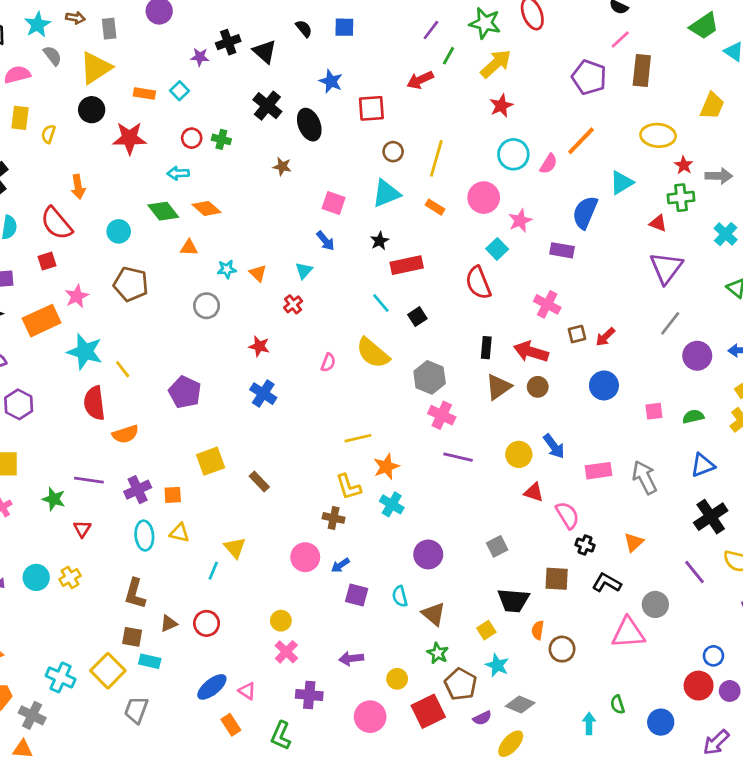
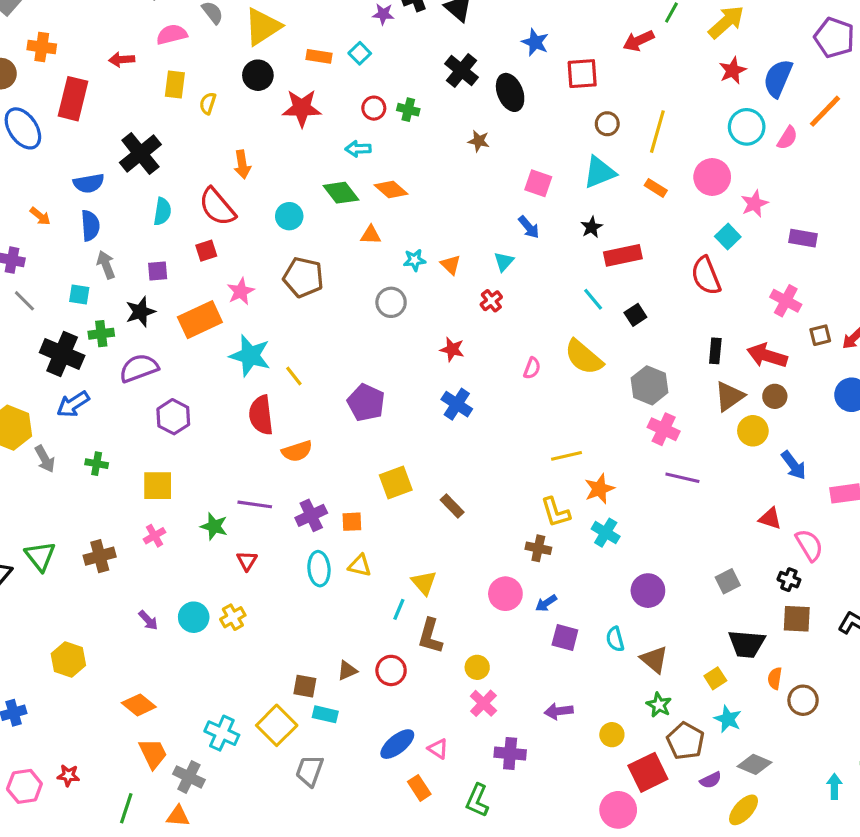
blue semicircle: (585, 212) -> (778, 78), moved
yellow circle: (519, 454) -> (753, 431), moved
black cross: (585, 545) -> (789, 580), moved
brown L-shape: (135, 594) -> (430, 636), moved
pink circle: (370, 717) -> (618, 810), moved

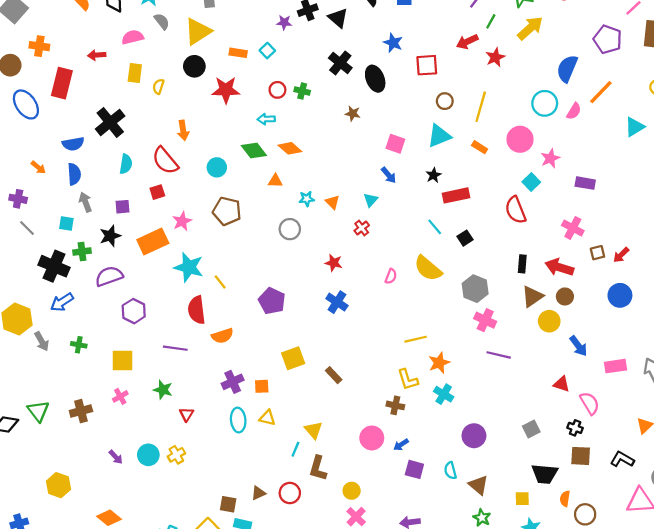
red star: (733, 70) -> (495, 57), moved
purple line: (255, 504) -> (175, 348), moved
yellow square: (715, 678) -> (522, 499), turned 32

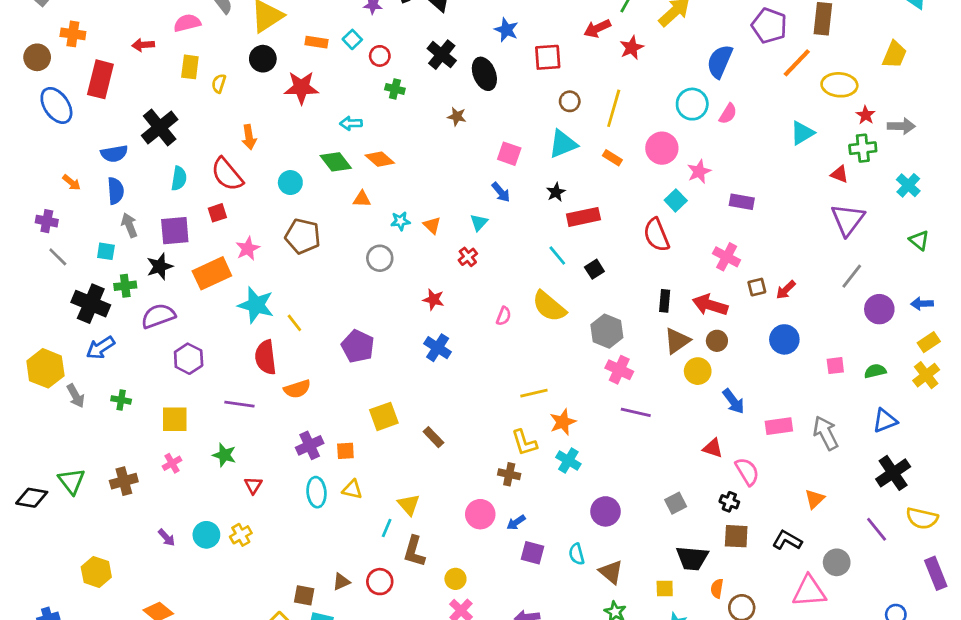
red circle: (277, 90) -> (380, 56), moved
orange line: (601, 92) -> (797, 63), moved
purple square: (122, 207) -> (175, 231), size x1.6

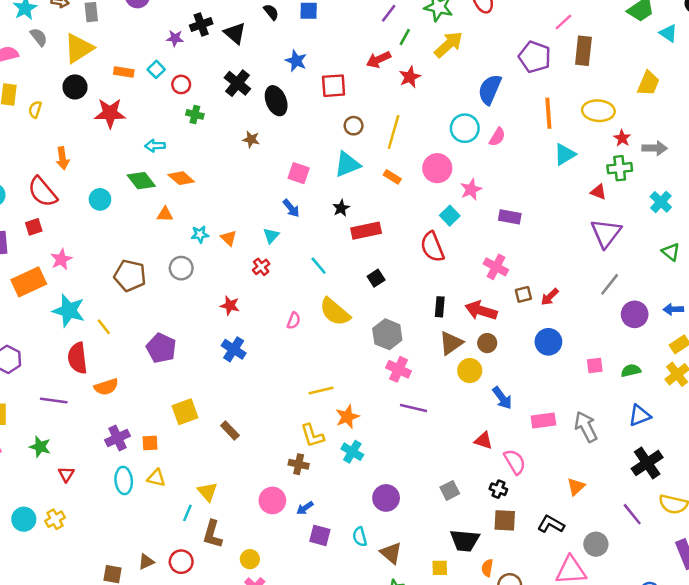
orange line: (797, 63) -> (548, 113), moved, turned -48
brown pentagon: (303, 236) -> (130, 276), moved
cyan line: (557, 255) -> (319, 266), moved

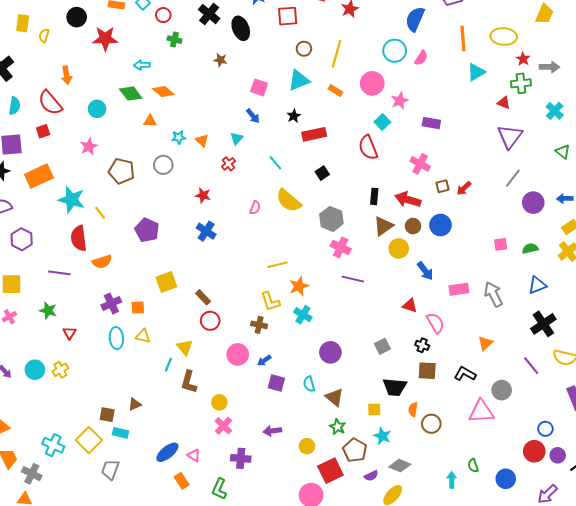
pink star: (61, 259) -> (89, 147), moved
blue circle: (548, 342) -> (440, 225), moved
red circle: (181, 562) -> (210, 321), moved

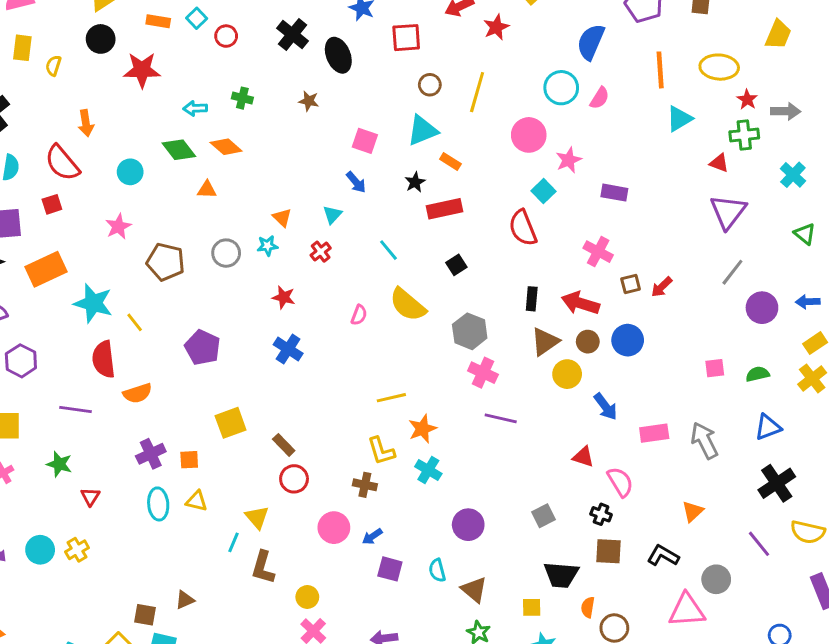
green cross: (174, 40) -> (242, 98), moved
orange rectangle: (336, 90) -> (450, 162), moved
cyan star: (179, 137) -> (267, 246), moved

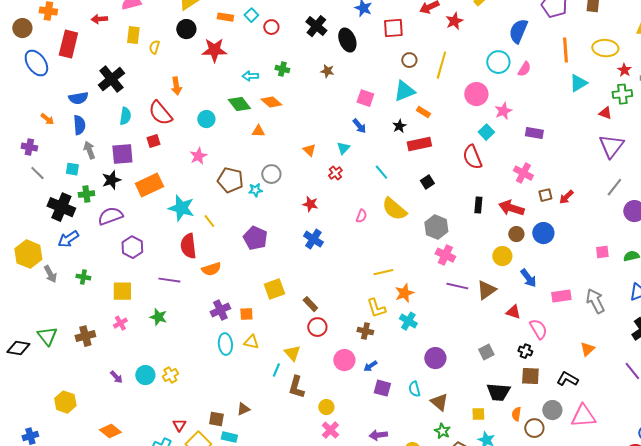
cyan star: (267, 246) -> (255, 190), moved
brown triangle: (545, 342) -> (486, 290), moved
red triangle: (90, 497) -> (179, 425), moved
gray circle: (716, 579) -> (552, 410), moved

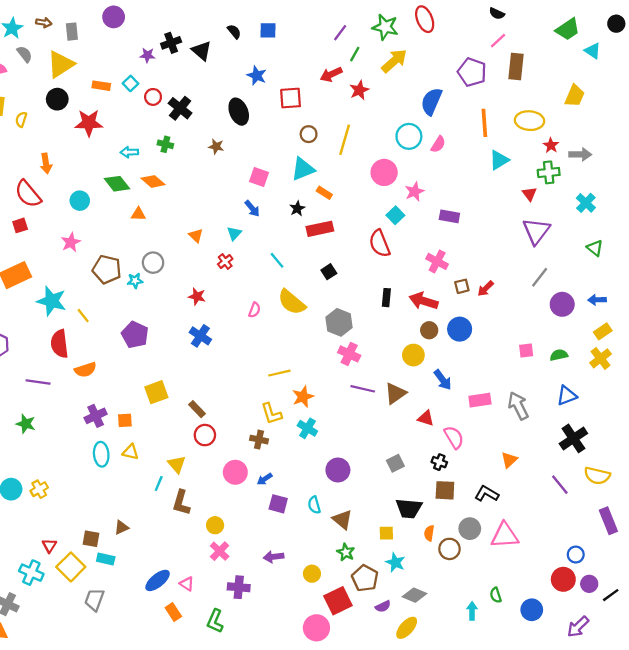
black cross: (316, 26) -> (180, 108), moved
red triangle: (605, 113) -> (529, 194), turned 32

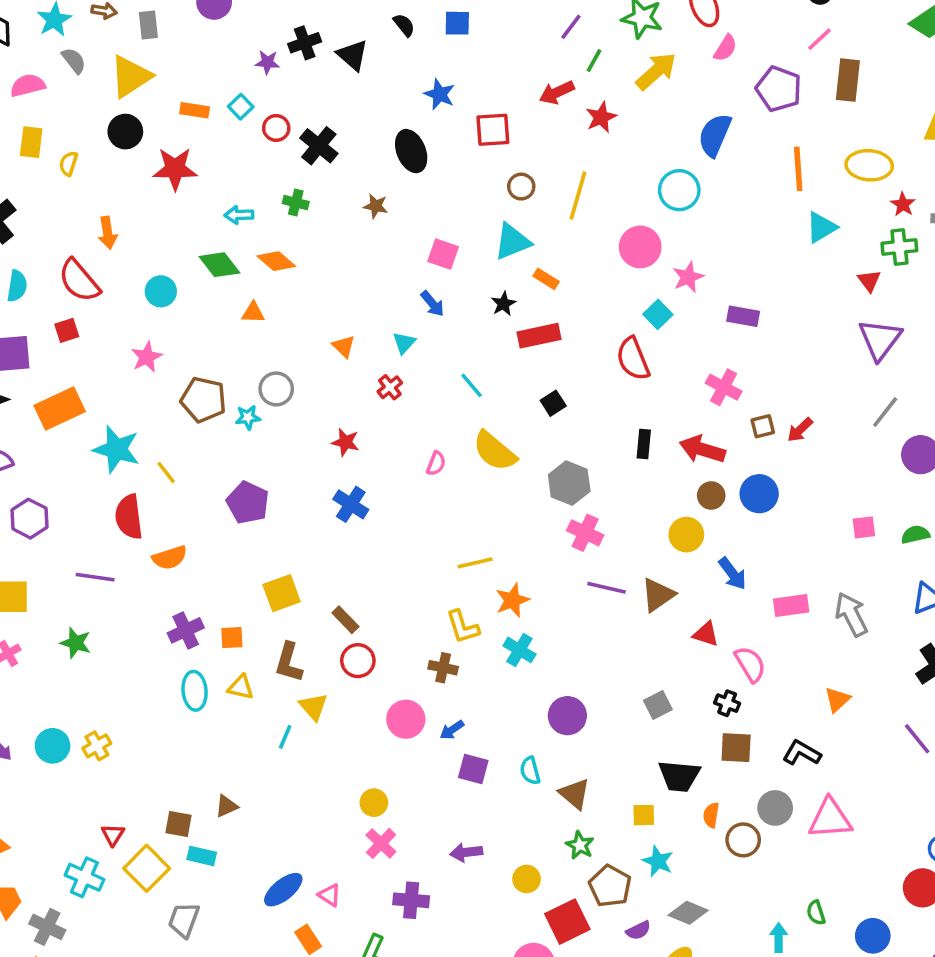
pink semicircle: (438, 144) -> (725, 48), moved
brown L-shape: (181, 503) -> (289, 662), moved

